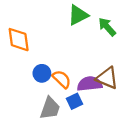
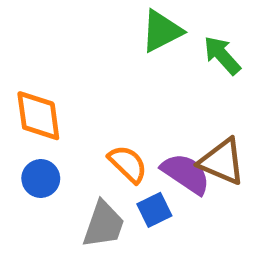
orange diamond: (19, 40) -> (38, 116), moved
blue circle: (42, 73) -> (41, 178), moved
purple semicircle: (90, 84) -> (186, 174), turned 40

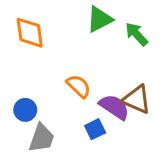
orange diamond: (38, 116) -> (30, 33), moved
orange semicircle: (128, 164) -> (79, 86), moved
gray trapezoid: (104, 224) -> (42, 138), moved

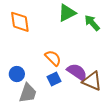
brown triangle: (137, 99) -> (92, 81), moved
blue square: (95, 129) -> (54, 79), moved

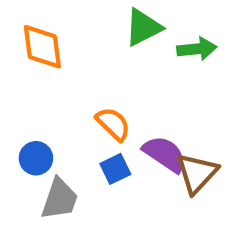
green arrow: (92, 23) -> (197, 49), turned 126
brown triangle: (92, 81) -> (197, 173), turned 50

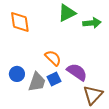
brown triangle: (197, 173) -> (93, 95), moved
gray trapezoid: (60, 199) -> (37, 82), moved

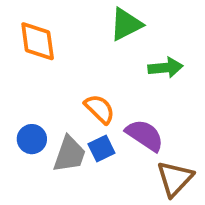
green arrow: (92, 23) -> (165, 68), moved

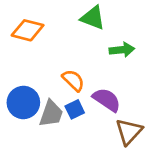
green triangle: (126, 24) -> (93, 18), turned 48
orange diamond: (38, 41) -> (28, 30), turned -68
blue circle: (32, 139) -> (23, 102), size x1.5

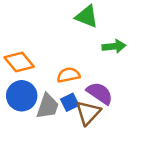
orange diamond: (28, 30) -> (19, 62), moved, turned 36
orange semicircle: (73, 80) -> (68, 75), turned -55
brown triangle: (129, 132) -> (88, 113), moved

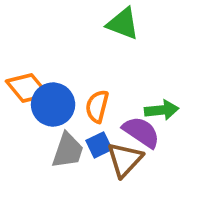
green arrow: (114, 46) -> (161, 110), moved
orange semicircle: (68, 75) -> (97, 106), turned -65
blue circle: (22, 96) -> (53, 105), moved

